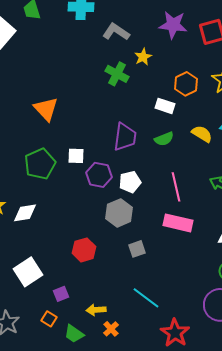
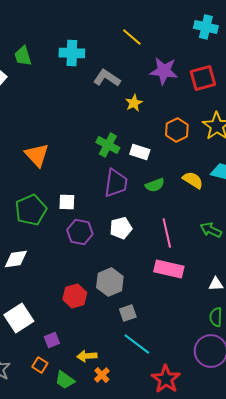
green cross: (117, 74) -> (108, 145), moved
white rectangle: (165, 106) -> (140, 152), moved
purple hexagon: (99, 175) -> (80, 232), moved
gray hexagon: (119, 213) -> (110, 282), moved
gray square: (137, 249) -> (128, 313), moved

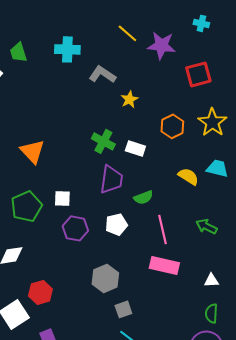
cyan cross: (206, 27) -> (201, 23), size x0.7
purple star: (164, 71) -> (161, 45), moved
green semicircle: (155, 185) -> (143, 197), moved
red hexagon: (75, 296) -> (40, 292), moved

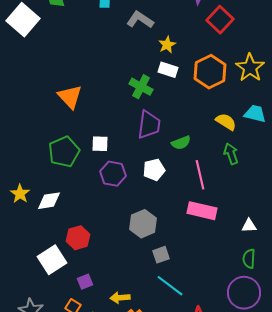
red square: (198, 74) -> (220, 20), moved, turned -32
orange hexagon: (172, 126) -> (210, 72), size x1.4
white rectangle: (135, 148) -> (168, 70), moved
green arrow: (206, 226) -> (231, 154), moved, turned 45

